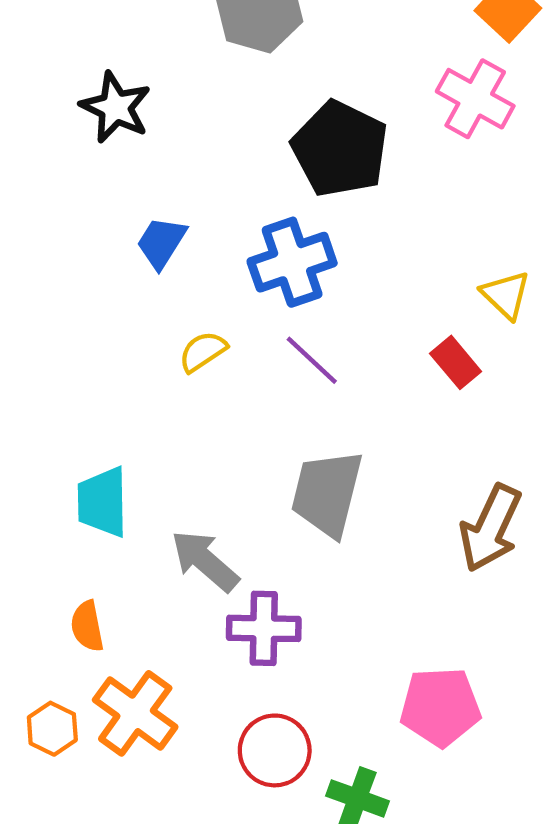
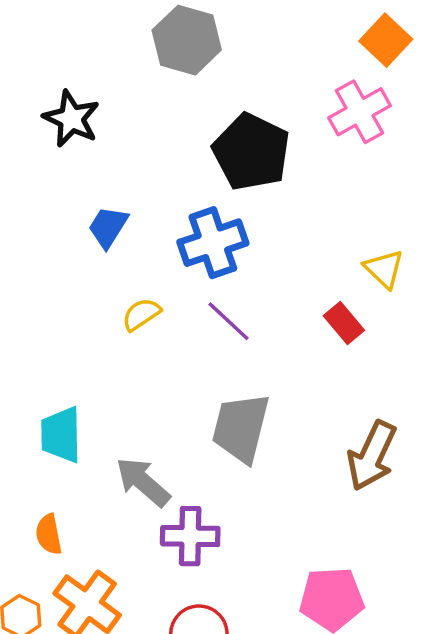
pink cross: (475, 99) -> (360, 112), turned 32

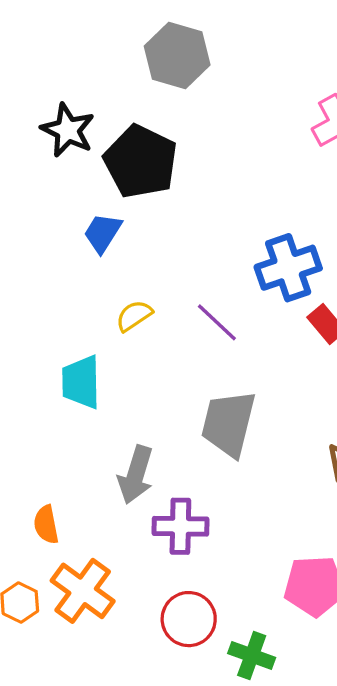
black pentagon: (251, 152) -> (141, 162), moved
blue cross: (213, 243) -> (288, 268), moved
cyan trapezoid: (61, 435) -> (81, 382), moved
gray arrow: (143, 482) -> (136, 475), turned -114

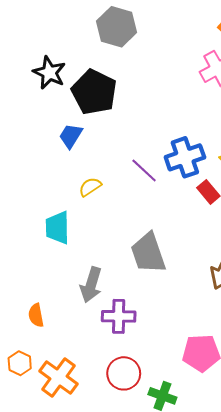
purple line: (217, 322) -> (144, 171), moved
gray trapezoid: (228, 423) -> (148, 253), turned -33
orange cross: (83, 591) -> (58, 378), moved

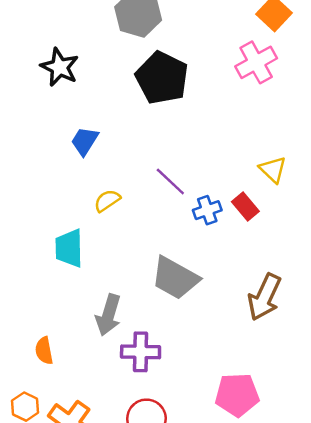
black pentagon: (94, 92) -> (162, 78), moved
blue cross: (185, 157) -> (207, 210), moved, size x0.6
gray trapezoid: (148, 253) -> (175, 278), turned -42

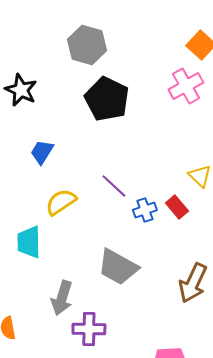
yellow semicircle: (107, 201) -> (61, 202), size x1.4

